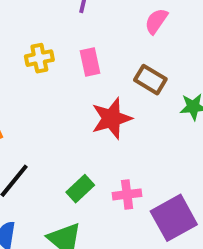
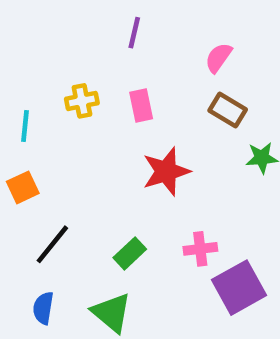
brown rectangle: (150, 80) -> (228, 110), moved
pink cross: (127, 194) -> (200, 249), moved

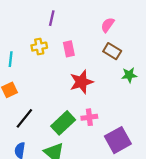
purple line: (134, 33) -> (52, 18), moved
pink cross: (200, 249) -> (89, 117), moved
green rectangle: (130, 253) -> (63, 123), size x1.5

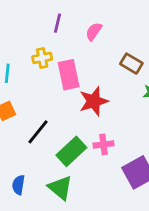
pink semicircle: (108, 25) -> (94, 31), moved
pink rectangle: (69, 49) -> (69, 75), moved, size x1.5
black line: (24, 118) -> (38, 132), moved

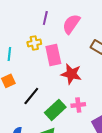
pink semicircle: (94, 31) -> (71, 24), size x1.5
red star: (94, 101) -> (71, 74), turned 30

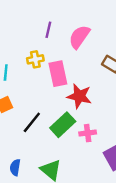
green rectangle: (55, 110) -> (63, 125), moved

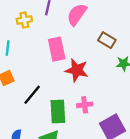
yellow cross: (35, 59) -> (24, 20), moved
green rectangle: (63, 125) -> (58, 112), moved, turned -50

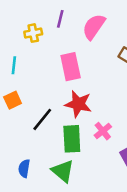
red star: (77, 70) -> (78, 104), moved
pink cross: (85, 105) -> (103, 131), turned -32

